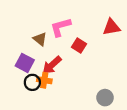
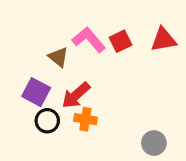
pink L-shape: (61, 27) -> (89, 40), turned 65
red square: (79, 46) -> (120, 41), moved, turned 32
orange cross: (44, 80) -> (85, 119), moved

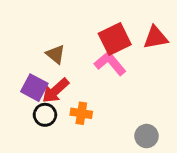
pink L-shape: (89, 40) -> (110, 63), moved
red square: (120, 41) -> (115, 39), size x1.5
red arrow: (76, 95) -> (56, 91), moved

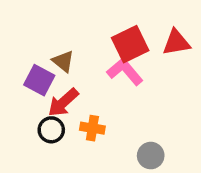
purple square: (34, 88) -> (39, 80), moved
gray circle: (146, 136) -> (151, 156), moved

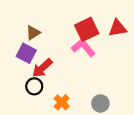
brown triangle: (63, 61) -> (33, 33), moved, turned 49
orange cross: (92, 128) -> (62, 102), moved, turned 35

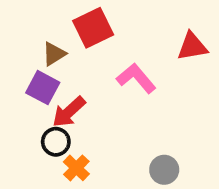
red square: (87, 29) -> (93, 28), moved
orange cross: (62, 102) -> (76, 168), moved

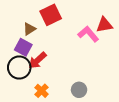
pink L-shape: (136, 78) -> (88, 34), moved
black circle: (56, 142) -> (19, 68), moved, size x1.5
gray circle: (164, 170) -> (79, 90), moved

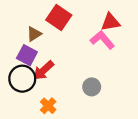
red square: (51, 15) -> (59, 17), turned -30
red triangle: (104, 25) -> (110, 22), moved
gray circle: (79, 90) -> (92, 87), moved

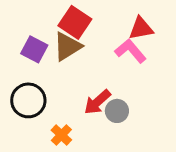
brown triangle: (34, 34) -> (67, 46), moved, size x1.5
purple square: (27, 55) -> (34, 49), moved
red arrow: (43, 70) -> (97, 102), moved

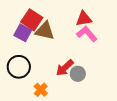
red square: (75, 22) -> (32, 20), moved
red triangle: (141, 28) -> (84, 19), moved
brown triangle: (67, 46) -> (45, 31), turned 45

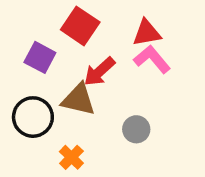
red square: (32, 20) -> (80, 26), moved
brown triangle: (45, 31) -> (78, 99), moved
red arrow: (65, 68) -> (99, 71), moved

